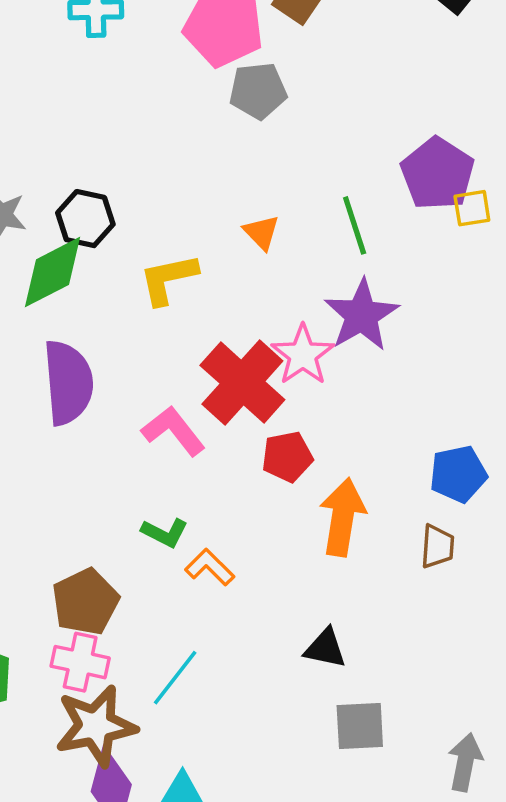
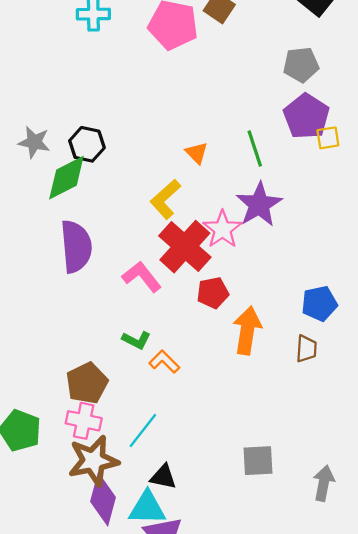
gray pentagon: (258, 91) -> (301, 65), moved
yellow L-shape: (168, 279) -> (165, 199), moved, turned -30
black triangle: (325, 648) -> (163, 477), moved

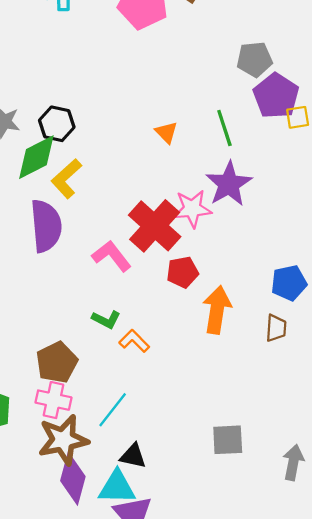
gray pentagon: (301, 65) -> (255, 59), moved
yellow L-shape: (165, 199) -> (66, 179), moved
pink star: (222, 229) -> (192, 209), turned 30

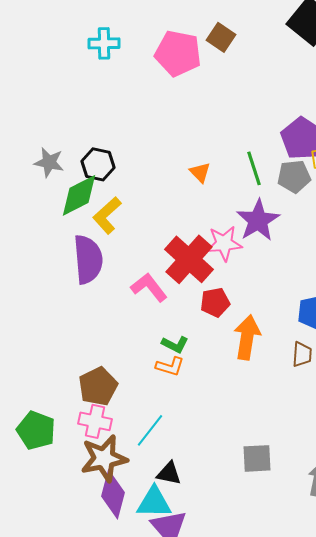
gray pentagon: (255, 59) -> (294, 176), moved
green L-shape: (106, 319) -> (175, 344), moved
orange L-shape: (134, 341) -> (170, 366), turned 152

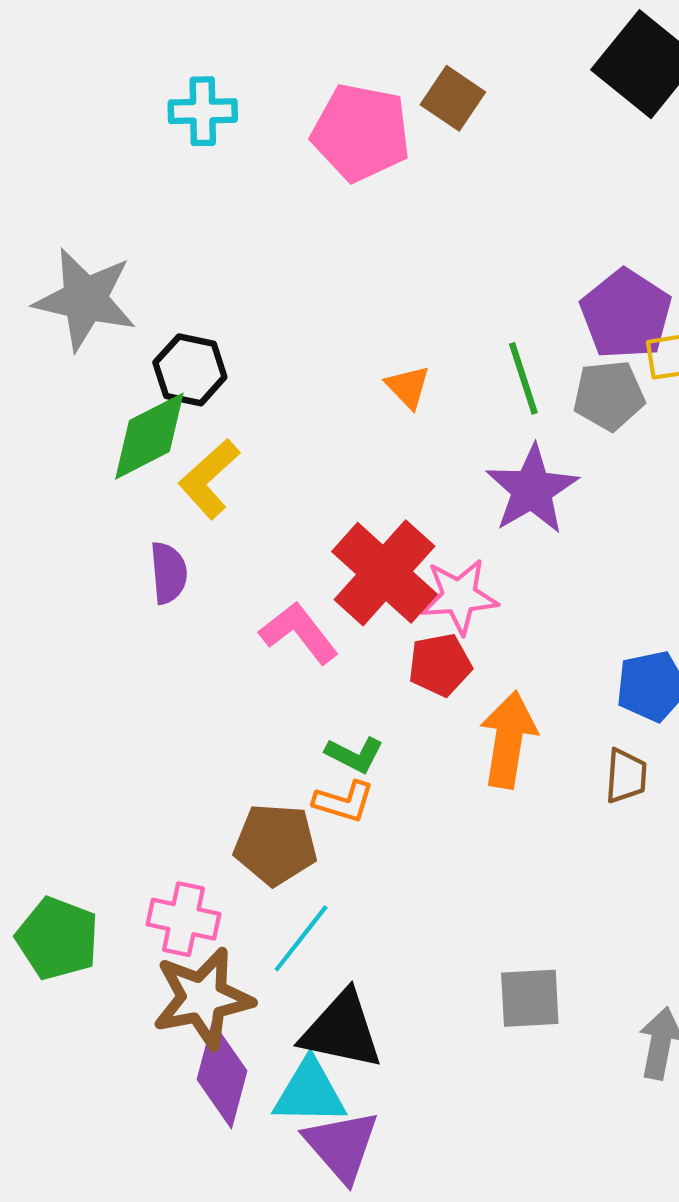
gray star: (49, 162) -> (85, 299), moved, size x1.6
pink star: (224, 243) -> (459, 596), moved
purple semicircle: (88, 259) -> (169, 573), size x0.6
brown pentagon: (98, 386) -> (275, 844), moved, turned 30
black triangle: (169, 473) -> (342, 1030), size x1.6

